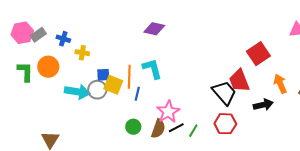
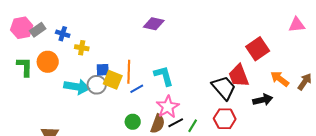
cyan L-shape: (152, 69) -> (164, 76), moved
orange arrow: (280, 84) -> (280, 79), turned -30
blue line: (137, 94) -> (137, 89), turned 48

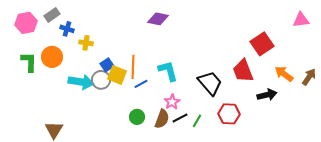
gray rectangle: (38, 30) -> (52, 15), moved
blue square: (103, 70) -> (107, 65), turned -32
black trapezoid: (224, 88) -> (210, 83), moved
pink star: (168, 107) -> (172, 102), size x0.7

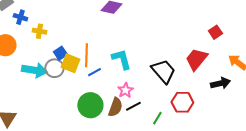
red square: (262, 44) -> (215, 32), size x0.6
red trapezoid: (243, 71) -> (196, 59), turned 60
green circle: (137, 117) -> (90, 105), size x1.6
green line: (197, 121) -> (157, 118), moved

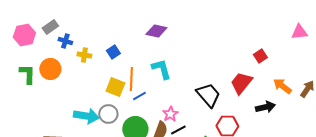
blue square: (60, 53) -> (113, 52), moved
cyan L-shape: (121, 59) -> (161, 69), moved
gray circle: (54, 68) -> (108, 114), moved
cyan arrow: (34, 70) -> (86, 116), moved

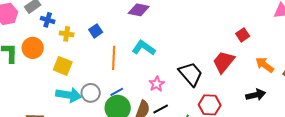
cyan L-shape: (161, 69) -> (144, 48), turned -40
yellow square: (115, 87) -> (63, 66), moved
blue line: (139, 96) -> (117, 92), moved
black arrow: (265, 107) -> (256, 95), moved
pink star: (170, 114) -> (157, 84), moved

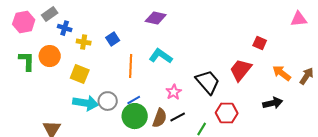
red square: (243, 35) -> (260, 43), turned -32

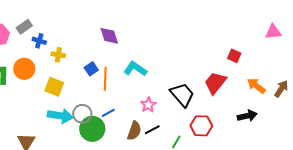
purple diamond: (156, 18) -> (109, 36), moved, turned 60
blue square: (113, 39) -> (91, 69), moved
green circle: (135, 116) -> (92, 129), moved

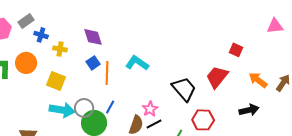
purple diamond: (109, 36) -> (93, 37), moved
pink star: (148, 105) -> (150, 109), moved
blue line: (108, 113) -> (110, 107), turned -32

